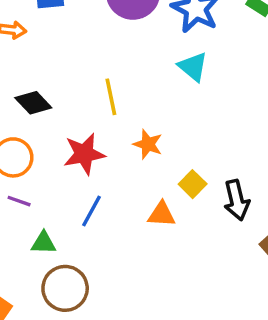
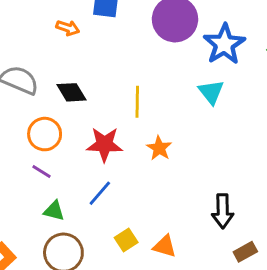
yellow square: (193, 184) -> (126, 240), moved
orange triangle: (162, 214) -> (165, 246), moved

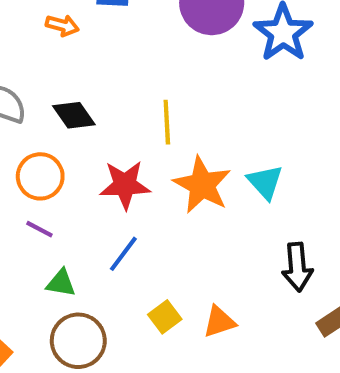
cyan triangle: (211, 92) -> (265, 182), moved
orange star: (159, 148) -> (202, 185), size x1.6
orange triangle: (165, 246) -> (219, 322), turned -30

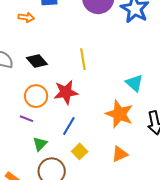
orange circle: (40, 176) -> (36, 96), moved
orange star: (202, 185) -> (119, 114), moved
green triangle: (61, 283) -> (40, 144), turned -49
yellow square: (165, 317) -> (80, 151), moved

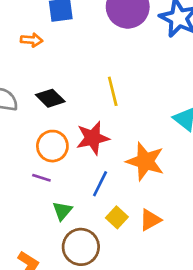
orange star: (119, 114) -> (145, 161), moved
orange triangle: (120, 154) -> (150, 220), moved

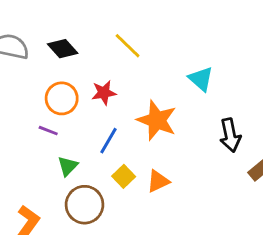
yellow line: (113, 91) -> (128, 46), turned -36
red star: (93, 138) -> (104, 93), size x0.7

